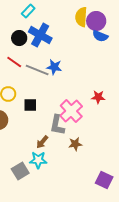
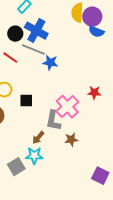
gray line: (37, 70) -> (33, 50), moved

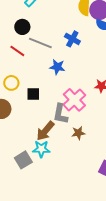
blue cross: (36, 31) -> (72, 39), moved, size x0.7
blue star: (50, 63) -> (57, 67), moved
brown arrow: (38, 138) -> (45, 131), size x1.5

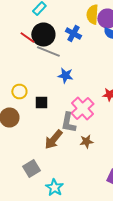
black circle: (22, 27) -> (43, 34), moved, size x1.5
blue cross: (72, 39) -> (73, 34), moved
red line: (17, 51) -> (27, 38), moved
cyan star: (41, 149) -> (54, 188), moved, turned 30

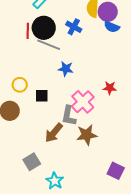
red line: (27, 38) -> (28, 31), turned 56
brown star: (86, 142) -> (87, 135), size x1.5

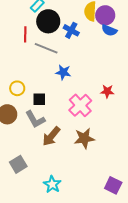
black circle: (44, 28) -> (48, 21), moved
gray L-shape: (69, 116) -> (35, 119), moved, turned -40
gray square: (32, 162) -> (18, 164), moved
purple square: (116, 171) -> (113, 185), moved

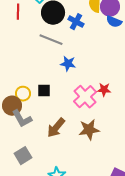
red line: (25, 34) -> (18, 12), moved
yellow circle: (17, 88) -> (23, 94), moved
red star: (107, 91) -> (104, 90), moved
gray L-shape: (35, 119) -> (22, 119), moved

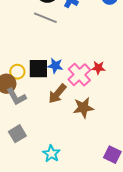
blue star: (68, 64) -> (55, 66), moved
black square: (44, 91) -> (38, 69), size x1.5
brown arrow: (56, 128) -> (57, 94), moved

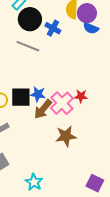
brown arrow: (57, 94) -> (43, 109), moved

